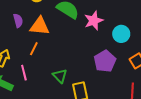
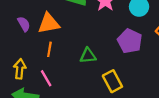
green triangle: (60, 76) -> (88, 56), moved, turned -35

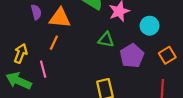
green triangle: (88, 56) -> (106, 40), moved

